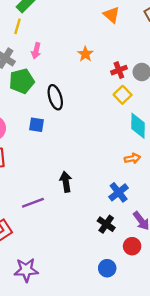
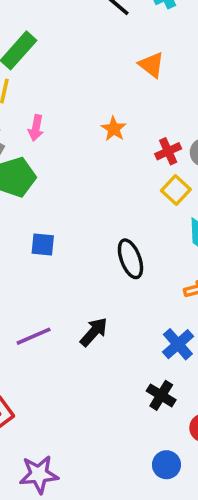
black ellipse: (55, 97) -> (130, 259), moved
black arrow: (66, 182) -> (94, 332), turned 54
purple line: (33, 203) -> (34, 336), moved

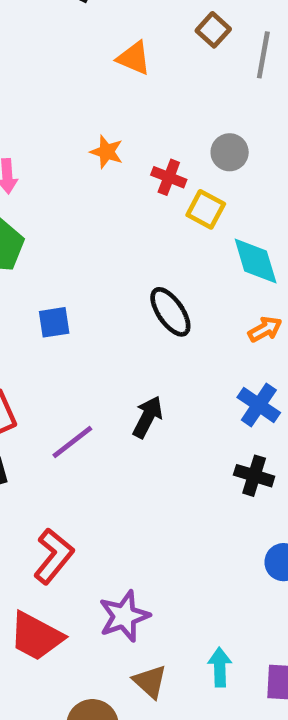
red cross: (168, 151) -> (169, 177), moved, turned -30

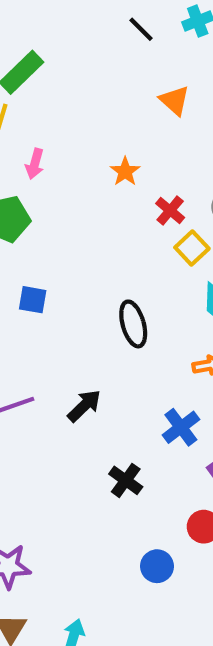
black cross: (254, 476) -> (126, 480), moved

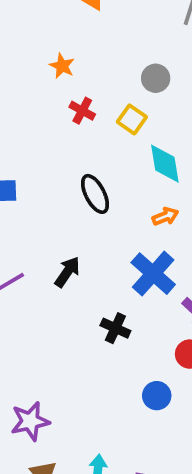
red cross: (170, 210) -> (82, 111), moved
blue cross: (181, 427) -> (153, 274), size x1.4

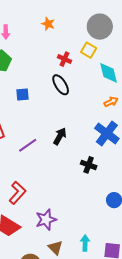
gray circle: (156, 78) -> (100, 27), size x1.6
red cross: (82, 111) -> (64, 59), moved
black ellipse: (95, 194) -> (61, 85), moved

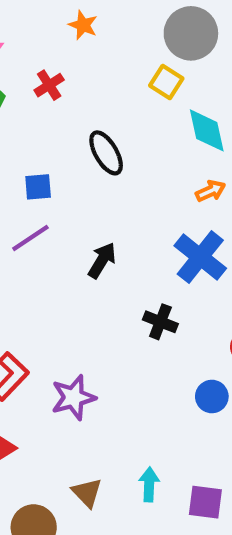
red cross: (64, 59) -> (49, 85), moved, turned 32
blue square: (22, 94) -> (38, 187), moved
purple line: (28, 145) -> (30, 238), moved
purple star: (46, 220) -> (73, 397), moved

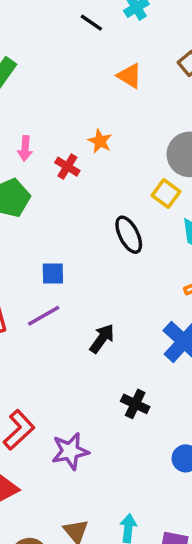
red cross: (49, 85) -> (67, 167), moved, turned -30
black ellipse: (106, 153) -> (129, 235), moved
black cross: (160, 322) -> (135, 404), moved

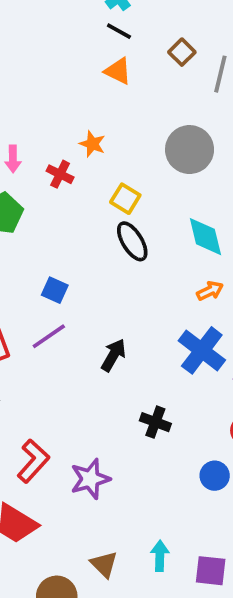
black line: (91, 23) -> (119, 31), moved
yellow square: (166, 193) -> (125, 199), moved
blue square: (53, 273) -> (55, 290), turned 30

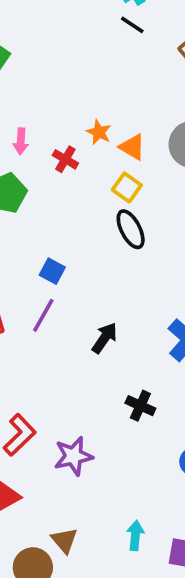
orange triangle: (118, 71) -> (132, 147), moved
purple line: (49, 336) -> (43, 315), turned -30
brown triangle: (104, 564) -> (64, 540), moved

